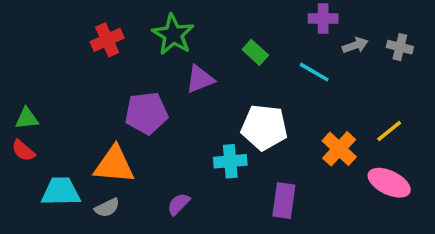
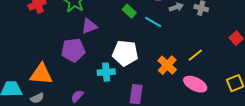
green rectangle: (255, 52) -> (129, 11), moved
purple pentagon: (146, 113) -> (73, 50), moved

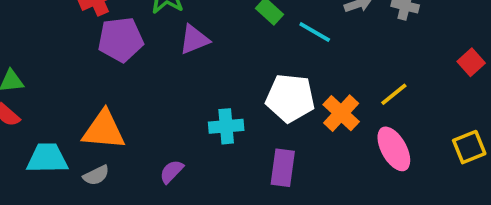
purple pentagon: (73, 50) -> (121, 40), moved
white pentagon: (125, 53) -> (290, 98), moved
pink ellipse: (195, 84) -> (394, 149), turned 35

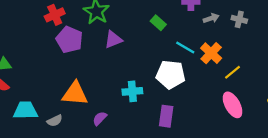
cyan line: (315, 32) -> (185, 47), moved
purple pentagon: (121, 40) -> (69, 40), turned 30
orange cross: (341, 113) -> (211, 53), moved
orange triangle: (104, 130) -> (75, 94), moved

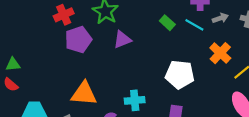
purple pentagon: (69, 40) -> (78, 40), turned 30
cyan line: (185, 47) -> (194, 25), moved
cyan cross: (132, 91) -> (135, 100), moved

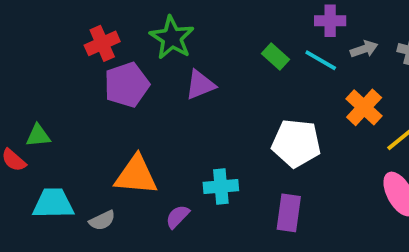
green triangle: (13, 64) -> (38, 136), moved

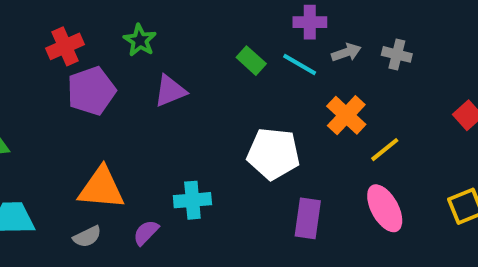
green star: (172, 38) -> (140, 40), size x0.7
purple rectangle: (289, 213) -> (308, 218), moved
gray semicircle: (102, 220) -> (87, 237), moved

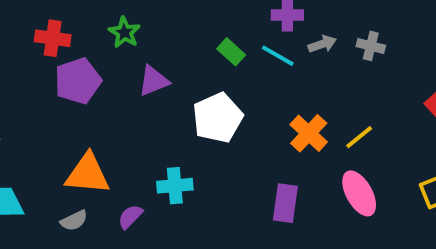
red cross: (65, 46) -> (53, 38), turned 32
orange cross: (346, 115) -> (309, 133), moved
white pentagon: (273, 154) -> (218, 118), moved, turned -30

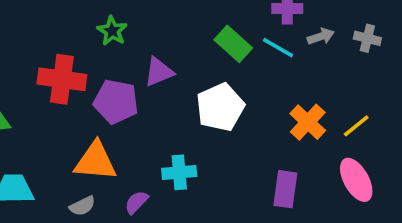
green star: (124, 32) -> (112, 31), moved
red cross: (53, 38) -> (62, 79), moved, size x1.4
green rectangle: (231, 52) -> (233, 44), size x1.4
purple pentagon: (78, 81) -> (116, 102), moved, turned 30

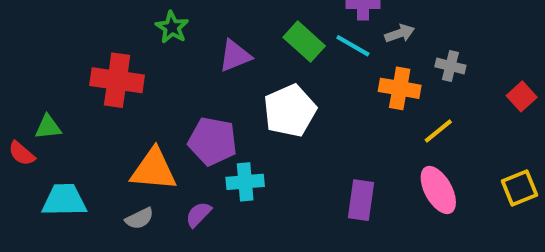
gray cross: (367, 38) -> (450, 66), moved
purple triangle: (159, 72) -> (235, 56), moved
purple pentagon: (116, 102) -> (213, 141), moved
orange cross: (308, 122) -> (400, 88), moved, turned -33

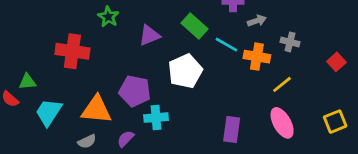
cyan line: (353, 46) -> (226, 45), moved
cyan trapezoid: (64, 200) -> (49, 112), moved, turned -56

